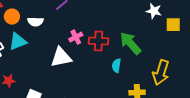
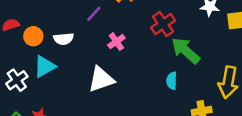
pink cross: (76, 37) -> (116, 42), moved
red cross: (98, 41) -> (163, 24), moved, turned -30

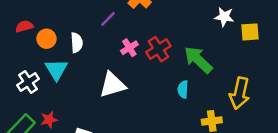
red cross: (163, 24) -> (158, 49), moved
white semicircle: (64, 39) -> (77, 43), turned -90
cyan triangle: (45, 66) -> (56, 69), turned -35

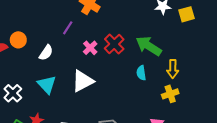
orange circle: (46, 39) -> (18, 40), moved
white semicircle: (77, 43) -> (46, 53), turned 49
cyan triangle: (56, 69) -> (47, 85), moved
yellow arrow: (240, 93) -> (173, 69), moved, size x0.7

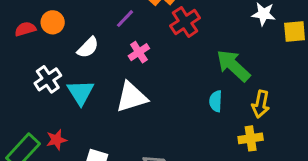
red cross: (114, 44) -> (185, 22), moved
pink cross: (90, 48) -> (139, 52), moved
white cross: (13, 93) -> (48, 79), moved

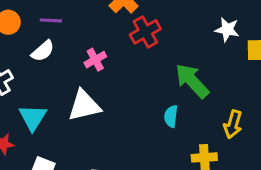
purple line: (125, 19) -> (51, 20), moved, turned 45
cyan triangle: (81, 92) -> (33, 117), moved
yellow arrow: (261, 104) -> (233, 124), moved

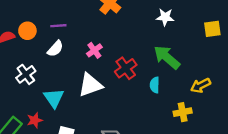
white star: (227, 30) -> (165, 17), moved
red cross: (145, 32) -> (126, 68), moved
yellow arrow: (233, 124) -> (201, 85), turned 54

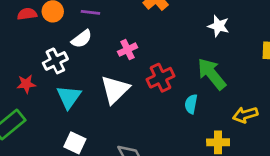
white cross: (26, 74) -> (55, 61), moved
white triangle: (90, 85) -> (115, 89), turned -35
red star: (35, 120) -> (26, 84), moved

